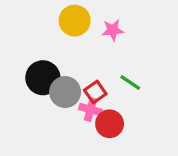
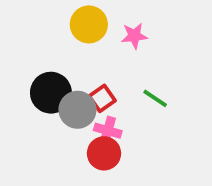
red square: (95, 92) -> (102, 98), moved
red circle: (110, 124) -> (104, 153), moved

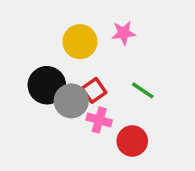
yellow circle: (89, 24) -> (80, 42), moved
red circle: (104, 153) -> (132, 141), moved

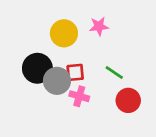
red square: (94, 90) -> (75, 72), turned 30
red circle: (132, 141) -> (128, 100), moved

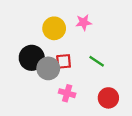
pink cross: (79, 96) -> (67, 93), moved
red circle: (128, 100) -> (108, 98), moved

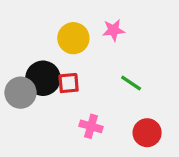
red square: (64, 61) -> (69, 83), moved
gray circle: (48, 68) -> (21, 93), moved

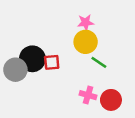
yellow circle: (73, 38) -> (86, 42), moved
pink cross: (91, 126) -> (88, 95), moved

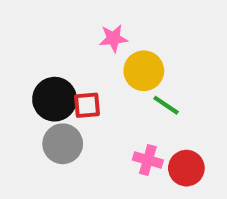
pink star: (86, 23) -> (113, 38), moved
gray circle: (15, 70) -> (63, 144), moved

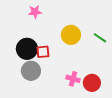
pink star: (113, 38) -> (35, 12), moved
green line: (166, 105) -> (100, 38), moved

